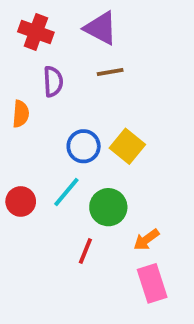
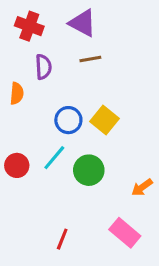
orange arrow: (146, 240) -> (142, 187), moved
red line: (85, 251) -> (62, 239), moved
pink rectangle: (152, 283) -> (125, 233), turned -32

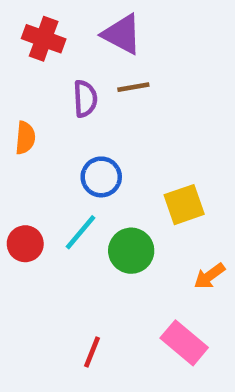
purple semicircle: (43, 67) -> (85, 99), moved
yellow square: (104, 120) -> (184, 205), moved, turned 32

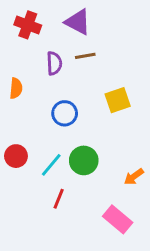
yellow square: (184, 205) -> (118, 100), moved
cyan line: (80, 232) -> (51, 165), moved
red line: (92, 352) -> (59, 199), moved

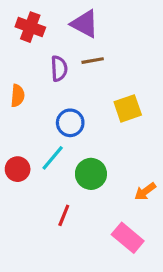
cyan line: (51, 165) -> (53, 158), moved

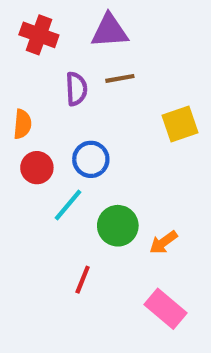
purple triangle: (85, 24) -> (110, 31), turned -32
yellow square: (128, 108) -> (180, 124), moved
red circle: (18, 169) -> (37, 168), moved
orange arrow: (145, 191) -> (163, 242), moved

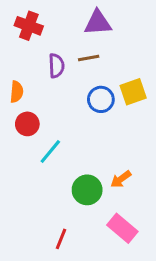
purple triangle: (110, 31) -> (98, 23), moved
blue circle: (91, 159) -> (101, 99), moved
green circle: (118, 226) -> (87, 190), moved
red line: (83, 280) -> (61, 239), moved

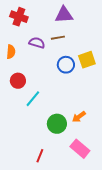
purple semicircle: (56, 66) -> (37, 43), turned -70
orange semicircle: (17, 92) -> (11, 52), moved

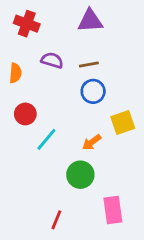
brown line: (58, 38) -> (89, 65), moved
yellow square: (87, 60) -> (123, 122), moved
orange arrow: (79, 117) -> (92, 142), moved
pink rectangle: (80, 149) -> (113, 210), turned 42

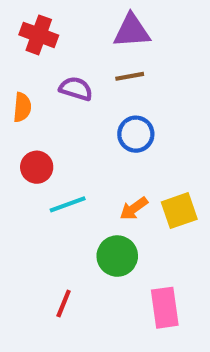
brown line: (89, 65) -> (130, 76), moved
yellow square: (123, 122) -> (179, 211), moved
cyan line: (46, 139) -> (68, 204), turned 30
red line: (56, 220) -> (64, 304), moved

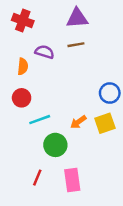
orange semicircle: (22, 107) -> (23, 66), moved
blue circle: (136, 134) -> (110, 93), moved
green circle: (117, 256) -> (55, 145), moved
pink rectangle: (165, 308) -> (72, 180), moved

